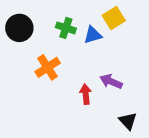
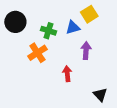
green cross: (66, 28) -> (48, 31), moved
purple arrow: (111, 82) -> (86, 51), moved, turned 70

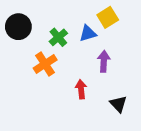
green cross: (48, 31) -> (58, 37), turned 32
black triangle: (100, 95) -> (118, 104), moved

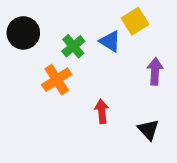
blue triangle: (88, 33) -> (110, 41), turned 48
purple arrow: (104, 61) -> (155, 71), moved

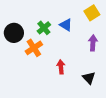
yellow square: (135, 21) -> (92, 13), moved
black circle: (23, 33) -> (14, 33), moved

